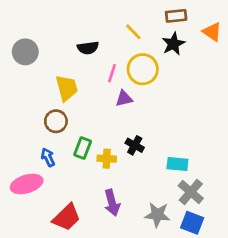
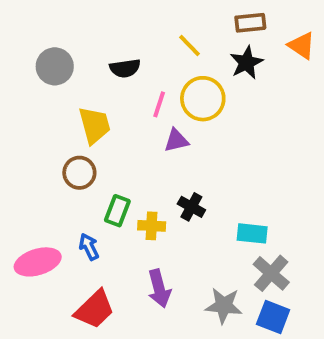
gray circle: (25, 52) -> (55, 66), moved
blue arrow: (48, 157) -> (89, 247), moved

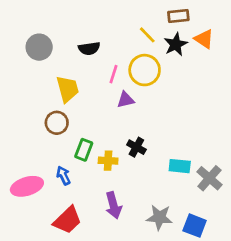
yellow line: (190, 45) -> (147, 35), moved
orange triangle: (302, 45) -> (204, 39), moved
gray cross: (271, 273) -> (209, 178), moved

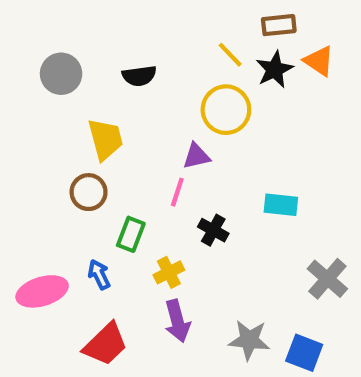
pink line: (113, 74) -> (177, 192), moved
yellow cross: (108, 161) -> (169, 272), moved, turned -30
cyan rectangle: (180, 166) -> (281, 205), moved

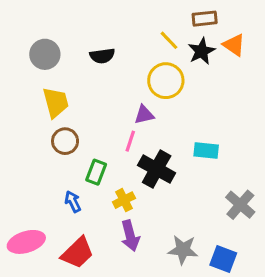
yellow trapezoid: (105, 139) -> (56, 102), moved
black cross: (213, 230) -> (157, 169), size x1.6
pink ellipse: (42, 291) -> (26, 242), moved

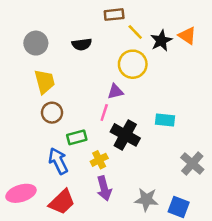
brown rectangle: (205, 19) -> (114, 15), moved
green rectangle: (96, 172) -> (77, 137), turned 54
blue arrow: (73, 202) -> (58, 161), size x1.5

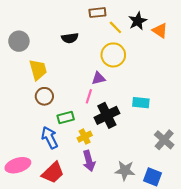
black star: (161, 41) -> (138, 21), moved
gray circle: (36, 43) -> (19, 41), moved
black cross: (125, 135) -> (107, 115), turned 35

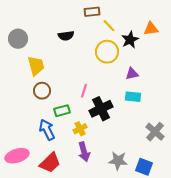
black star: (138, 21) -> (130, 40), moved
orange triangle: (160, 31) -> (151, 29), turned -42
purple triangle: (98, 78) -> (132, 74), moved

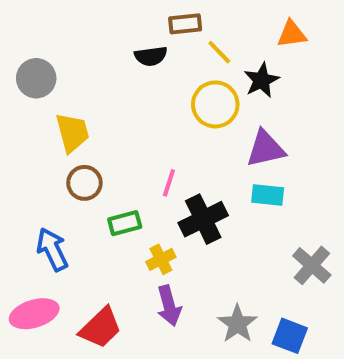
orange triangle: (151, 29) -> (292, 34), moved
black semicircle: (66, 36) -> (151, 56), moved
purple triangle: (132, 74) -> (266, 149), size x1.5
blue arrow: (47, 130) -> (52, 249), moved
gray star: (118, 161) -> (237, 324), turned 30

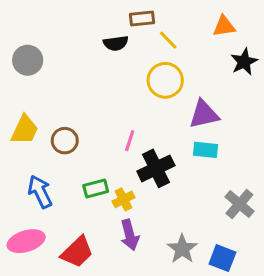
black star: (262, 80) -> (244, 62), moved
yellow trapezoid: (72, 133) -> (25, 130), moved, turned 40
green rectangle: (125, 223) -> (96, 189), moved

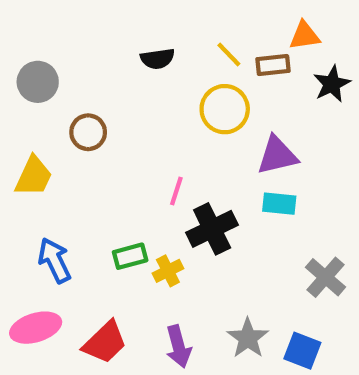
brown rectangle: (142, 18) -> (273, 65), moved
brown circle: (65, 141) -> (88, 132), moved
purple arrow: (130, 235) -> (178, 346), moved

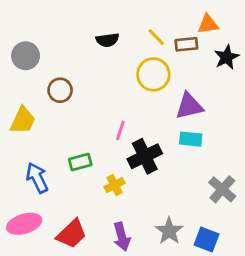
green rectangle: (130, 256) -> (80, 162), moved

